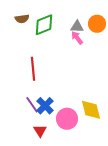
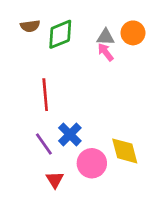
blue cross: (45, 106) -> (70, 134), moved

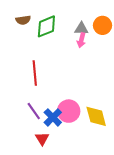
pink arrow: (106, 52) -> (81, 40), turned -128
blue cross: (70, 134) -> (53, 117), moved
pink circle: (92, 163) -> (69, 111), moved

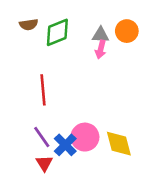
red triangle: (42, 139) -> (44, 163), moved

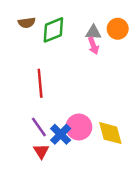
pink arrow: (101, 49) -> (93, 46), turned -35

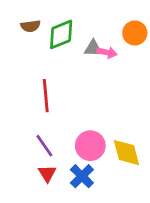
gray triangle: (93, 32) -> (93, 48), moved
pink arrow: (93, 46) -> (107, 52), turned -56
blue cross: (61, 134) -> (82, 176), moved

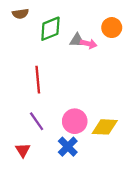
brown semicircle: (31, 26) -> (20, 14), moved
yellow diamond: (126, 153) -> (105, 127), turned -72
red triangle: (47, 173) -> (23, 150), moved

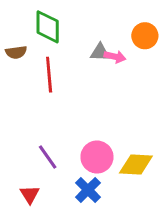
brown semicircle: (20, 14) -> (16, 52), moved
green diamond: (50, 29) -> (48, 27), moved, turned -68
red line: (38, 80) -> (49, 75), moved

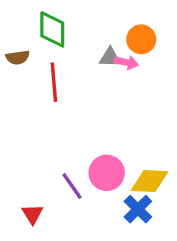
orange circle: (145, 36) -> (141, 39), moved
purple line: (48, 157) -> (72, 186), moved
blue cross: (88, 190) -> (138, 209), moved

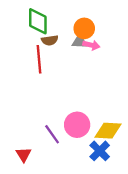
orange circle: (141, 39) -> (84, 28), moved
brown semicircle: (18, 57) -> (50, 40), moved

